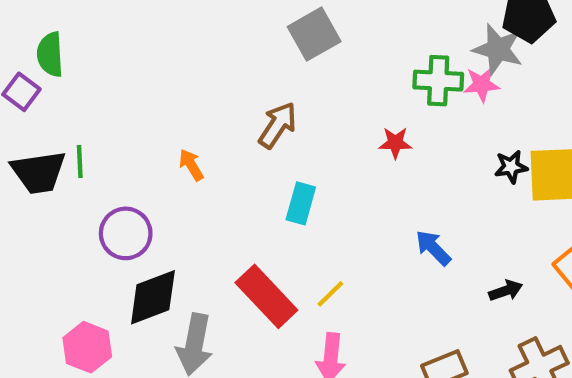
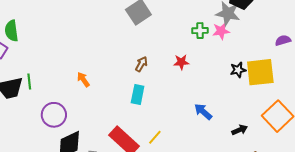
green cross: (438, 81) -> (200, 31), size x0.7
brown arrow: (278, 125) -> (141, 64), moved, size x0.7

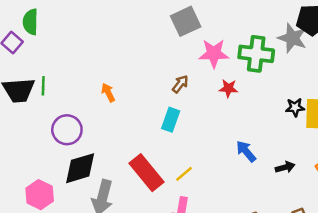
green cross: (200, 31) -> (256, 54), size x1.8
pink star: (221, 31) -> (214, 53), moved, size x1.4
black arrow: (240, 130) -> (285, 167), moved

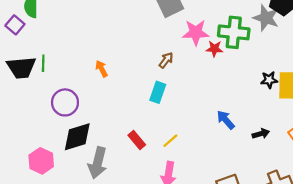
red star: (228, 88) -> (214, 49), moved
red rectangle: (147, 173) -> (137, 140), size x0.6

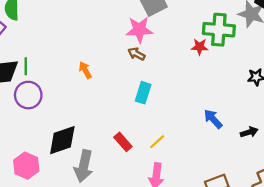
pink star: (196, 32) -> (139, 30), moved
brown arrow: (166, 60) -> (136, 54), moved, turned -98
purple circle: (65, 102) -> (28, 95), moved

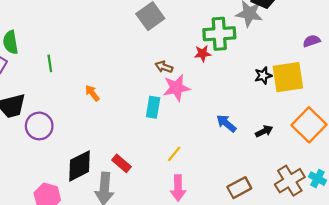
pink star: (139, 30) -> (176, 88), moved
brown arrow: (136, 54) -> (164, 67), moved
green line: (26, 66) -> (50, 63), moved
red rectangle: (123, 142) -> (122, 163), moved

